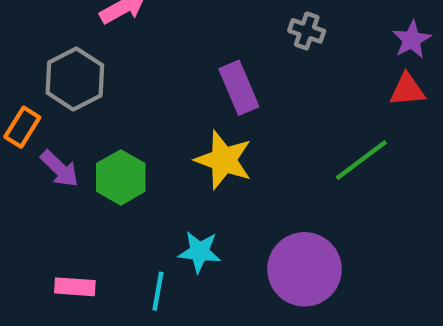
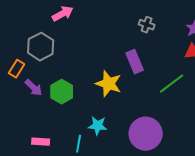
purple rectangle: (239, 88) -> (135, 62), moved

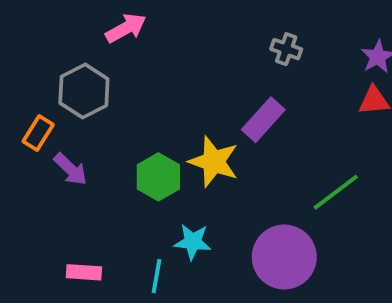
purple rectangle: (135, 62) -> (263, 120), turned 65
green line: (172, 84) -> (336, 192), moved
green hexagon: (62, 92) -> (158, 177), moved

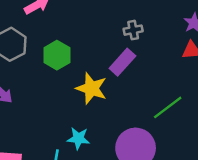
gray cross: (286, 49) -> (133, 30), moved, turned -30
green hexagon: (158, 177) -> (57, 55), moved

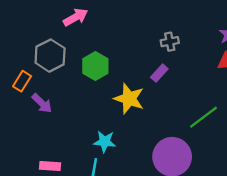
purple rectangle: (122, 62) -> (159, 73), size x0.7
cyan star: (78, 138) -> (105, 142), moved

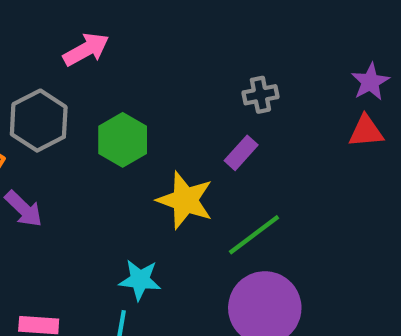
green line: (203, 117) -> (254, 235), moved

